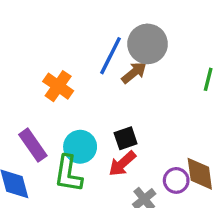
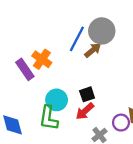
purple rectangle: (33, 145) -> (25, 69), moved

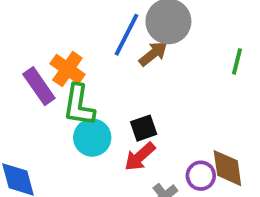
green L-shape: (49, 118) -> (79, 105), moved

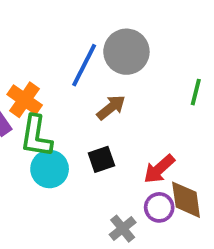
brown arrow: (153, 54) -> (111, 107), moved
red arrow: (140, 157) -> (159, 169), moved

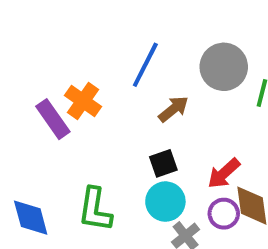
gray circle: (126, 52) -> (224, 67), moved
green L-shape: (36, 136) -> (95, 210), moved
cyan circle: (50, 169) -> (165, 202), moved

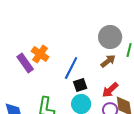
blue line: (145, 65) -> (71, 68), moved
brown arrow: (173, 109) -> (108, 61), moved

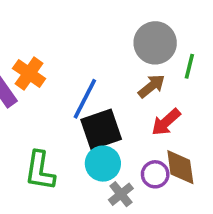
black square: (80, 85) -> (101, 129), size x1.6
red arrow: (110, 90) -> (166, 122), moved

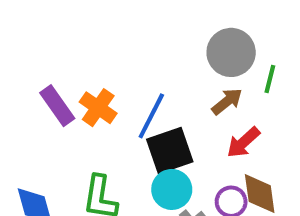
orange cross: (29, 73) -> (98, 108), moved

